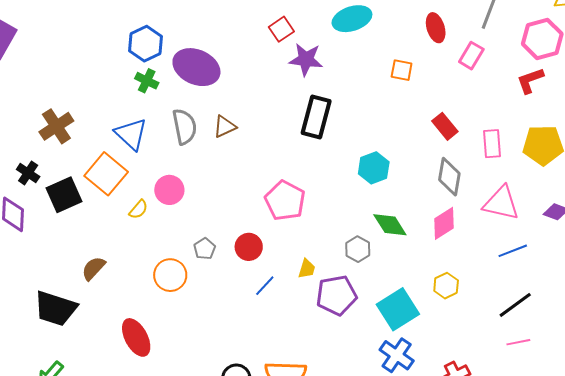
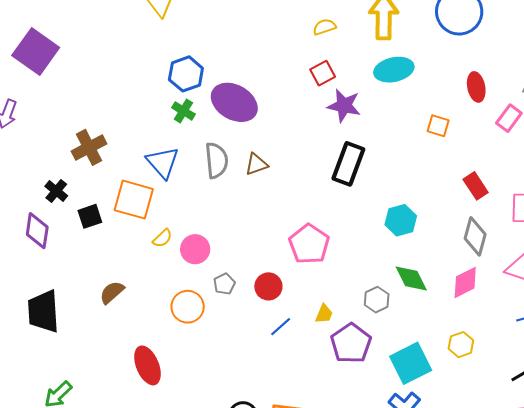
orange square: (106, 174) -> (134, 200), turned -30
pink circle: (169, 190) -> (195, 249), moved
black square: (64, 195) -> (90, 216), size x0.7
purple pentagon: (336, 295) -> (351, 343), turned -30
black trapezoid: (55, 309) -> (43, 311), moved, turned 63

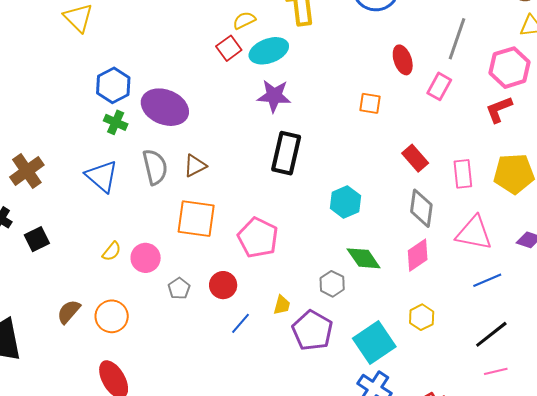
cyan ellipse: (394, 70) -> (269, 51), moved
red square: (323, 73) -> (229, 48), moved
orange square: (134, 200) -> (196, 219), moved
orange circle: (188, 307) -> (112, 316), moved

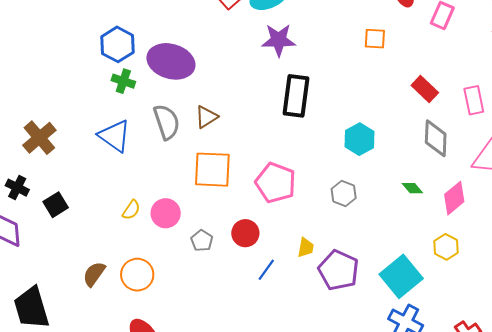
pink diamond: (418, 255) -> (454, 198), moved
green diamond: (364, 258) -> (412, 188), moved, size x0.6
gray hexagon: (332, 284) -> (344, 194), moved

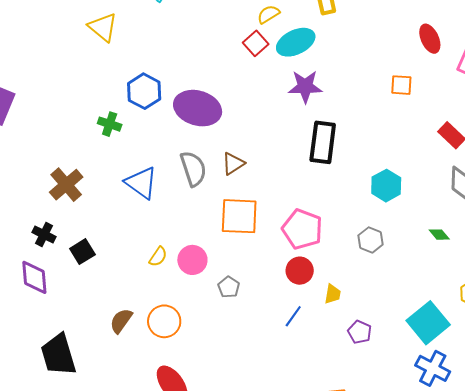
green cross: (123, 81) -> (110, 124), moved
red circle: (245, 233) -> (300, 271), moved
purple pentagon: (338, 270) -> (360, 332), moved, size x0.6

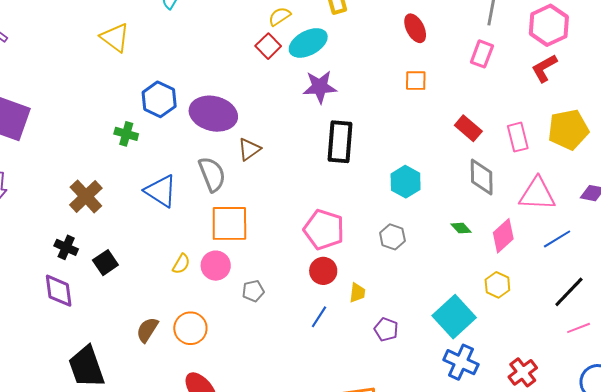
red ellipse: (430, 39) -> (415, 28), moved
brown triangle: (233, 163) -> (249, 149), moved
orange square: (239, 216) -> (229, 223), moved
gray pentagon: (229, 287) -> (253, 291), turned 30

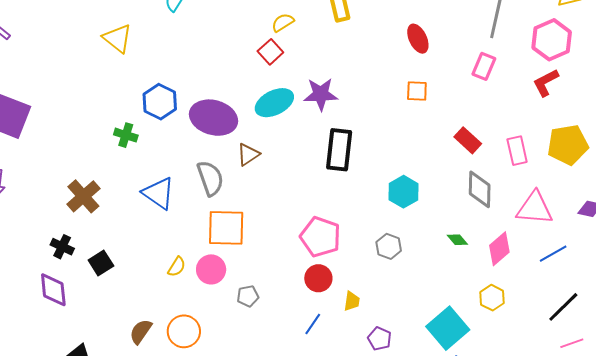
cyan ellipse: (308, 43) -> (274, 103), moved

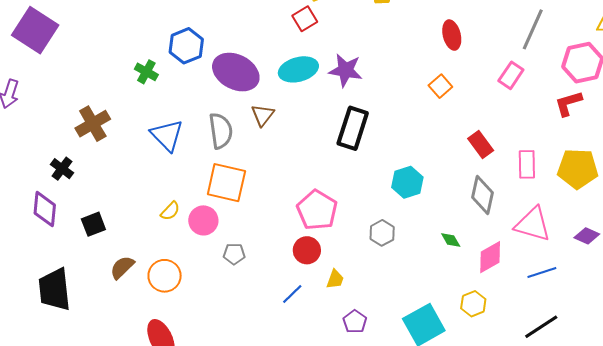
orange square: (417, 91) -> (440, 86), turned 35
brown triangle: (248, 154) -> (263, 115), turned -30
black square: (101, 263) -> (93, 224), moved

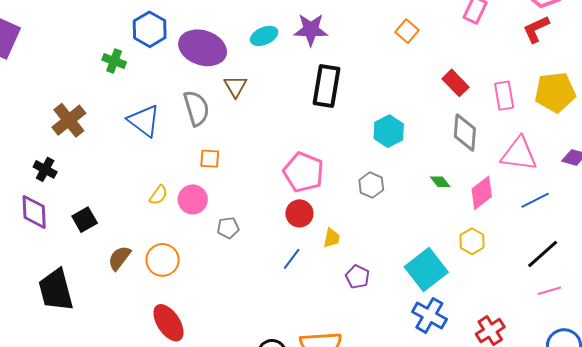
cyan ellipse: (298, 69) -> (264, 36), size x0.7
orange square: (226, 183) -> (210, 159), size x0.5

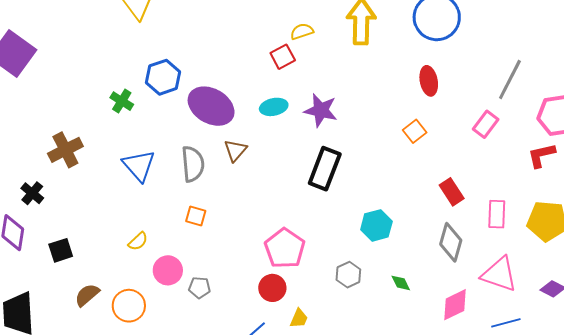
green diamond: (440, 182) -> (401, 283), moved
pink circle: (193, 199) -> (168, 270), moved

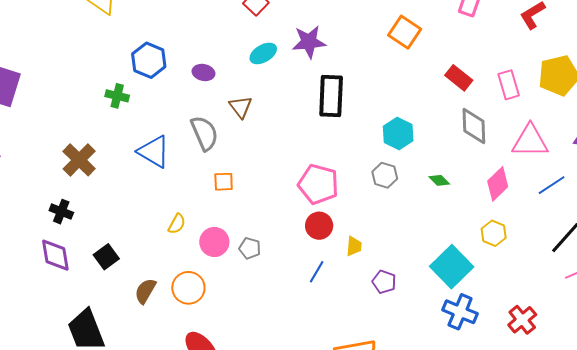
purple ellipse: (211, 106) -> (203, 72), size x0.5
orange square: (415, 131) -> (405, 32), size x1.4
gray hexagon: (348, 275) -> (385, 175), moved
gray pentagon: (200, 288) -> (250, 248), turned 30

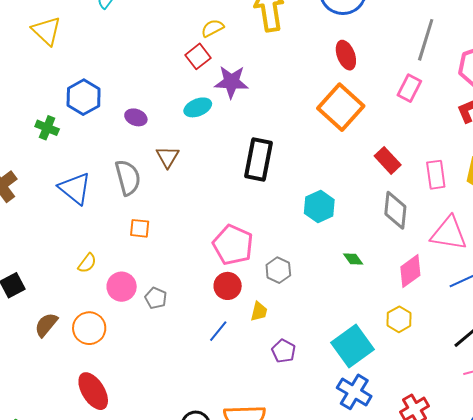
orange square: (405, 32) -> (341, 107), size x1.4
purple star: (309, 42) -> (231, 82), moved
gray hexagon: (385, 175) -> (278, 270), moved

